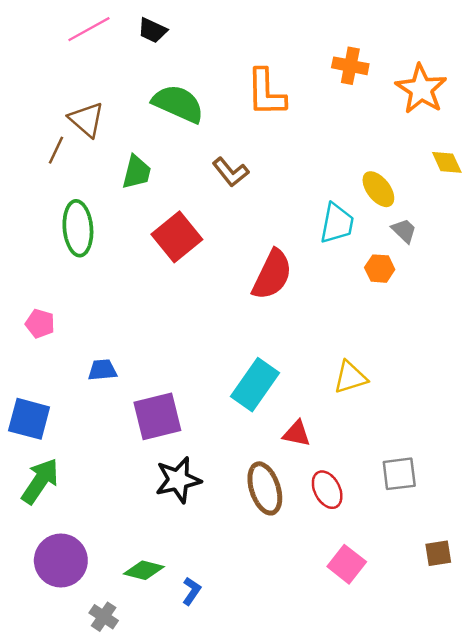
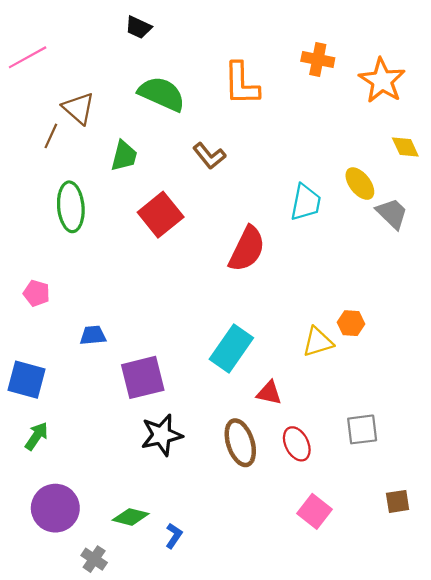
pink line: (89, 29) -> (28, 57), moved
yellow ellipse: (378, 189) -> (360, 184), moved
gray trapezoid: (404, 231) -> (392, 213), moved, size x1.4
orange hexagon: (380, 269) -> (351, 323), moved
green arrow: (40, 481) -> (36, 436), size x0.7

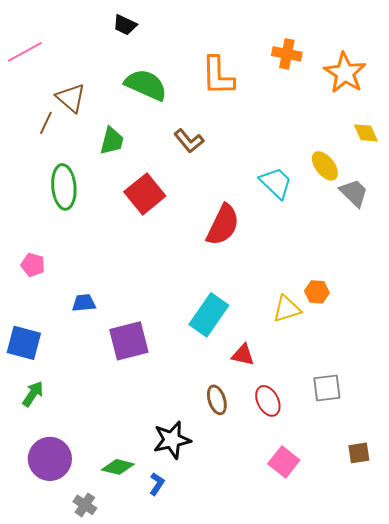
cyan trapezoid: (306, 202) -> (276, 183), turned -57
black star: (162, 435) -> (172, 440), moved
brown ellipse: (240, 443) -> (217, 400), size x0.7

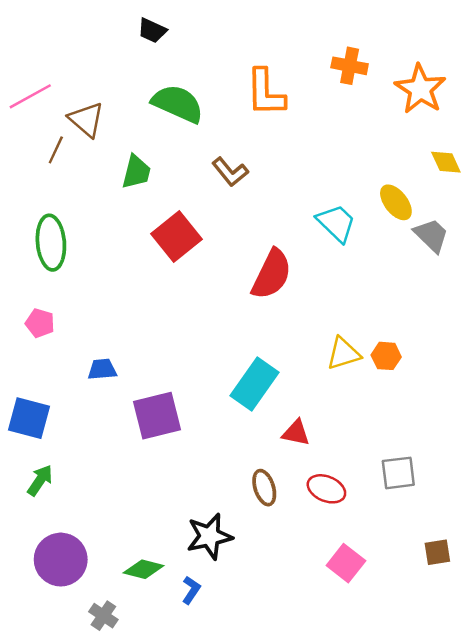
pink line: (25, 52) -> (30, 96), moved
green ellipse: (64, 187) -> (51, 243), moved
yellow triangle: (287, 309) -> (344, 354), moved
red ellipse: (268, 401) -> (326, 489), turned -40

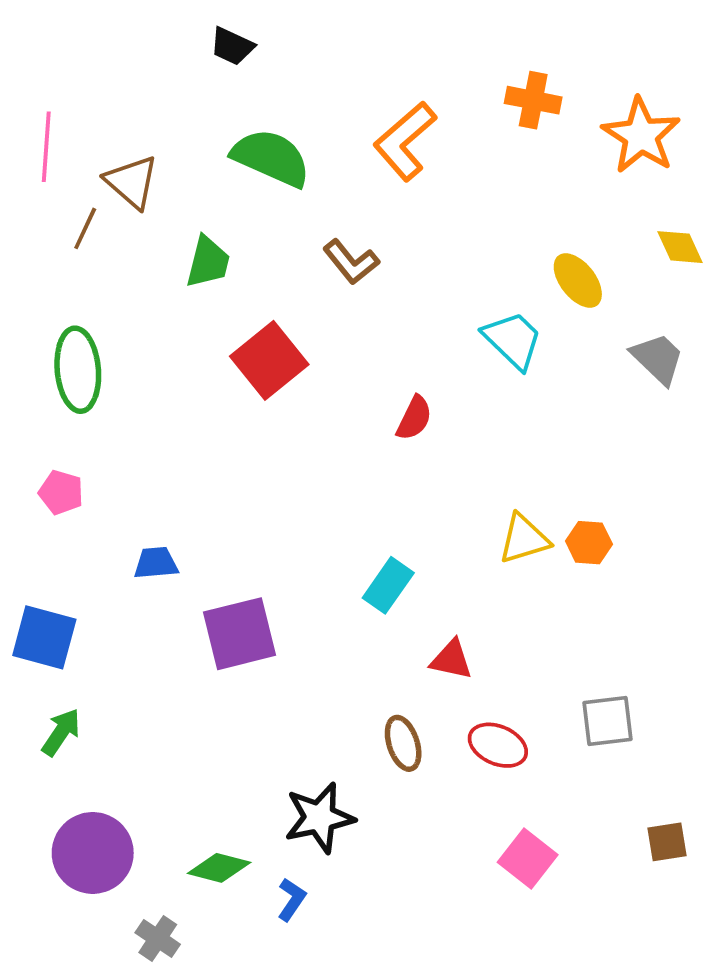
orange L-shape: (265, 93) -> (405, 141), turned 50
pink line: (30, 96) -> (46, 147), turned -57
yellow ellipse: (396, 202) -> (578, 280), moved
red semicircle: (272, 274) -> (414, 418), size x0.6
cyan rectangle: (255, 384) -> (388, 585), size x0.7

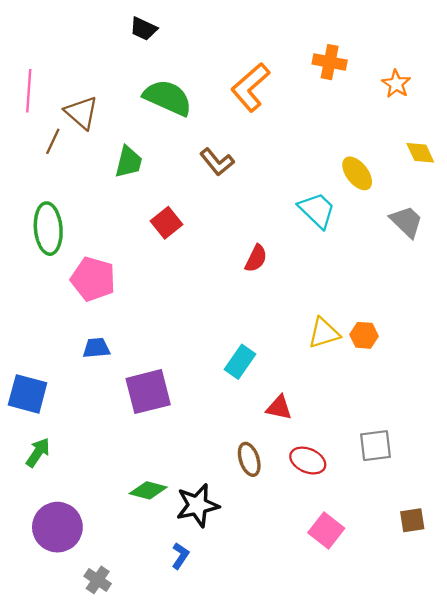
orange star: (641, 136) -> (396, 84), size x0.6
red square: (269, 360) -> (167, 223), size x0.7
pink pentagon: (61, 492) -> (93, 279), moved, size x1.6
green diamond: (219, 868) -> (148, 490), moved

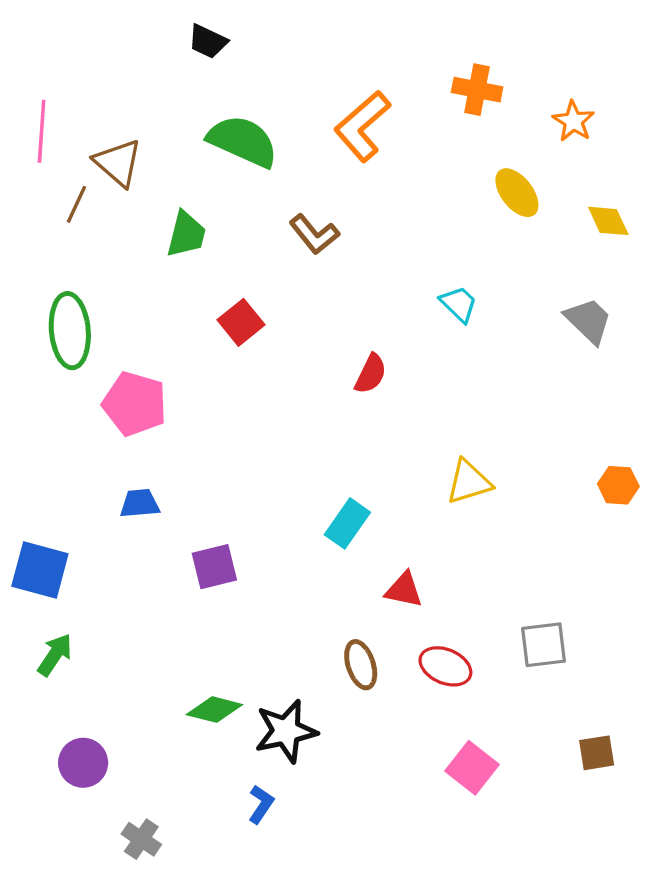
yellow ellipse: (357, 173) -> (517, 193), moved
cyan trapezoid: (317, 210) -> (459, 304), size x0.7
orange hexagon: (364, 335) -> (618, 485), moved
purple square: (148, 392) -> (214, 567), size x0.7
purple circle: (57, 527) -> (83, 763), size x0.7

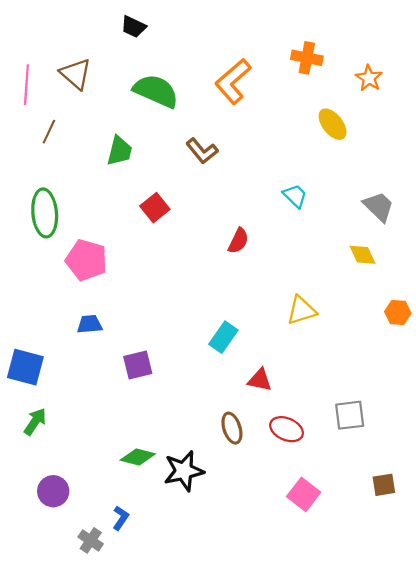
brown triangle: (118, 163) -> (76, 74), moved
yellow diamond: (608, 221) -> (363, 255), moved
blue L-shape: (261, 804) -> (121, 518), moved

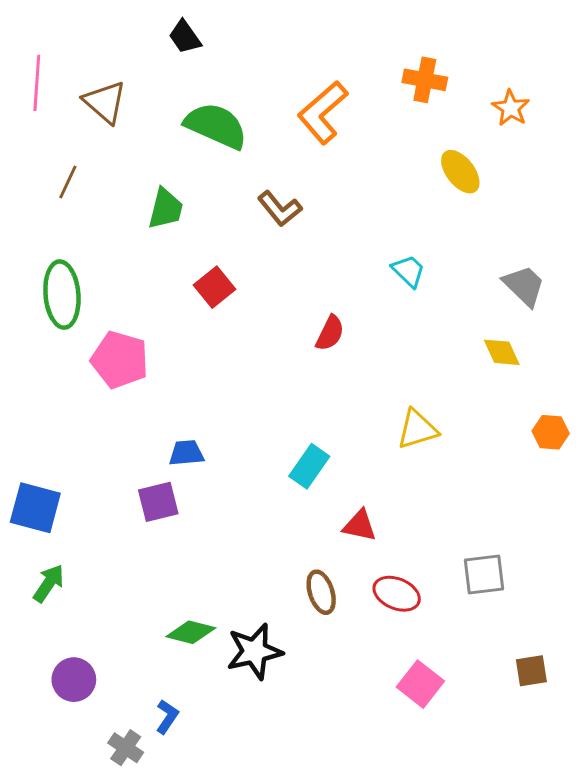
black trapezoid: (133, 27) -> (185, 37), turned 30
pink line: (26, 85) -> (37, 83), moved
blue trapezoid: (90, 324) -> (186, 453), moved
purple square: (138, 365) -> (158, 502), moved

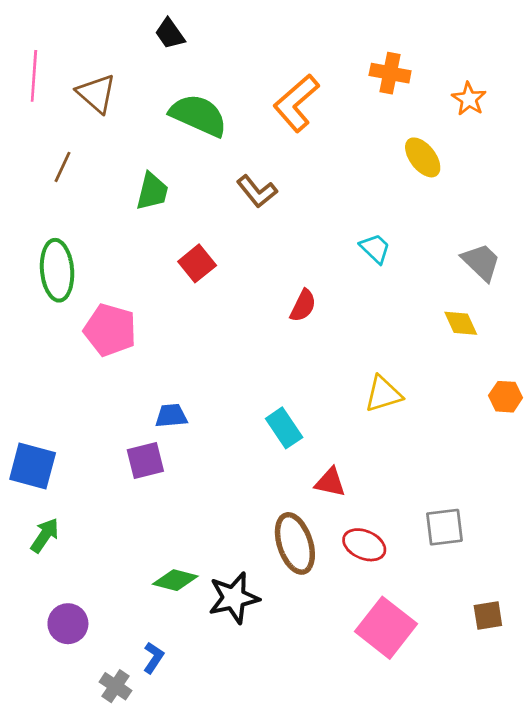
cyan rectangle: (309, 466) -> (284, 428), turned -69
brown ellipse: (321, 592) -> (295, 543), size x1.5
pink square: (420, 684) -> (386, 628), size x1.4

